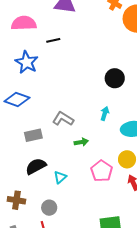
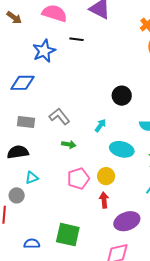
blue diamond: (17, 100) -> (22, 83), turned -40
cyan triangle: (60, 177) -> (32, 178), moved

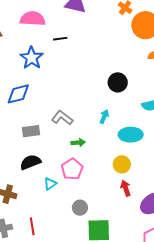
pink pentagon: (78, 178) -> (72, 169), moved
gray circle: (17, 195) -> (80, 208), moved

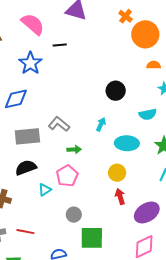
pink semicircle: (33, 19) -> (33, 24), turned 35
gray rectangle: (31, 131) -> (27, 136), size x1.4
red line: (32, 226) -> (25, 232), turned -72

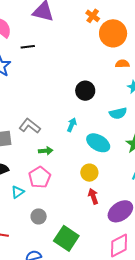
cyan ellipse: (127, 143) -> (98, 143), turned 30
gray circle: (74, 215) -> (39, 216), moved
green square: (92, 238) -> (66, 238), turned 35

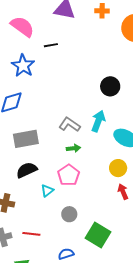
orange cross: (93, 16) -> (102, 11), moved, turned -32
cyan arrow: (72, 125) -> (98, 121), size x1.5
gray L-shape: (30, 126) -> (69, 125), moved

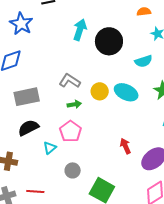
black circle: (110, 86) -> (109, 41), size x1.4
cyan arrow: (98, 121) -> (80, 30), moved
yellow circle: (118, 168) -> (100, 91), moved

